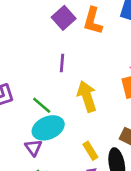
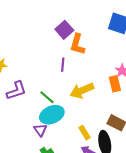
orange L-shape: (93, 21) -> (77, 44), moved
yellow arrow: (87, 96) -> (82, 91), turned -95

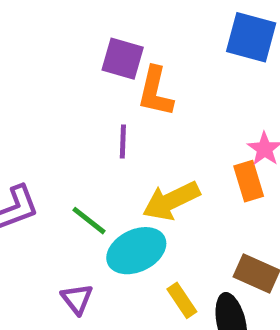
purple square: (64, 30) -> (123, 59), turned -30
cyan ellipse: (52, 115) -> (136, 251), moved

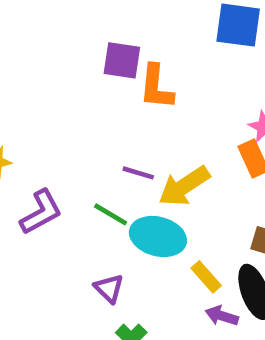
purple line: (123, 141) -> (138, 173), moved, turned -68
cyan ellipse: (136, 251) -> (158, 236), turned 48

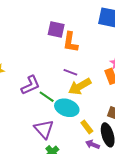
purple line: (138, 173) -> (70, 72), moved
purple L-shape: (41, 212) -> (30, 85), moved
purple triangle: (109, 288) -> (44, 129), size x1.5

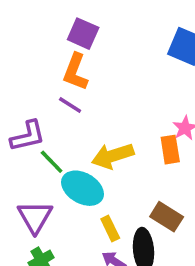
purple square: (56, 29) -> (83, 34), moved
orange L-shape: (70, 42) -> (75, 72), moved
purple line: (70, 72) -> (70, 105), moved

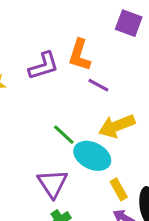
purple square: (83, 34) -> (129, 23), moved
purple line: (70, 105) -> (98, 85), moved
purple L-shape: (28, 136) -> (44, 66), moved

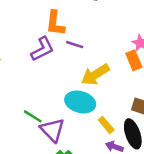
purple L-shape: (44, 66) -> (42, 49), moved
green line: (64, 135) -> (33, 116), moved

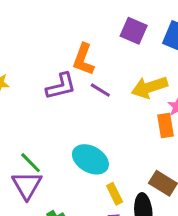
yellow arrow: (95, 75) -> (149, 87), moved
purple triangle: (52, 130) -> (27, 185), moved

